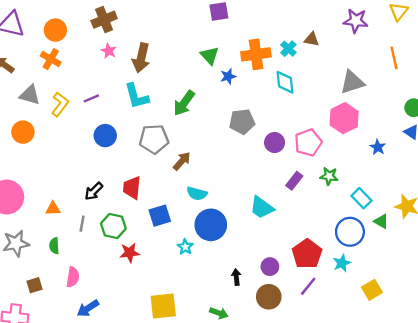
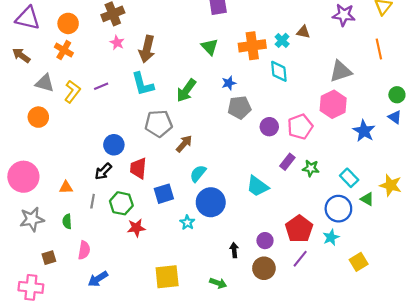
blue star: (228, 76) -> (229, 83), moved
blue circle: (105, 136) -> (114, 145), moved
blue star: (378, 147) -> (364, 131), size x1.5
green star: (329, 176) -> (311, 168), moved
cyan semicircle: (197, 194) -> (198, 174), turned 114

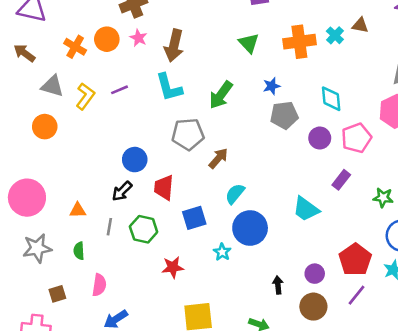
orange circle: (68, 23) -> (107, 39), moved
cyan diamond: (279, 71) -> (331, 99), moved
green star: (311, 168) -> (383, 198), moved
red star: (136, 228) -> (173, 267), moved

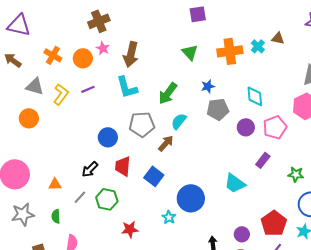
orange circle: (107, 39) -> (83, 58), moved
blue circle: (135, 160) -> (108, 137), moved
cyan semicircle: (235, 194) -> (179, 121), moved
blue square: (194, 218) -> (154, 176), moved, turned -36
gray line: (109, 227) -> (80, 197), turned 32

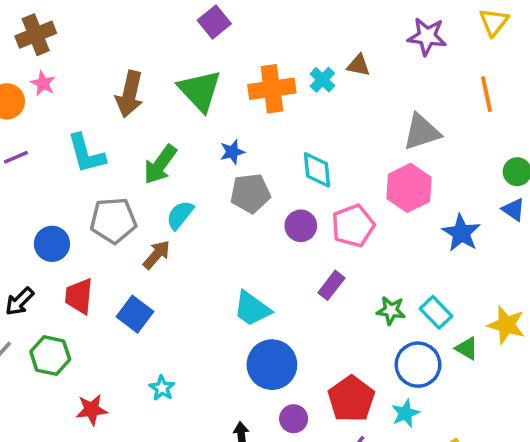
purple square: (198, 14) -> (214, 22), turned -30
green triangle: (190, 52) -> (200, 91), size x1.5
brown arrow: (131, 54) -> (129, 94), moved
cyan trapezoid: (235, 183) -> (252, 309), moved
blue circle: (191, 198) -> (272, 365), moved

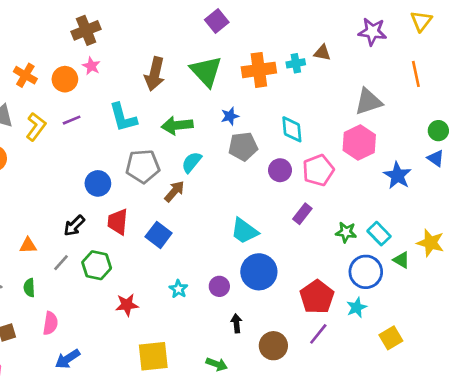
cyan cross: (322, 80) -> (296, 63), turned 36
green arrow: (160, 164) -> (177, 125), turned 48
purple circle: (294, 419) -> (219, 286), moved

